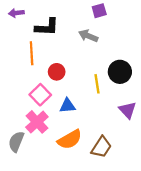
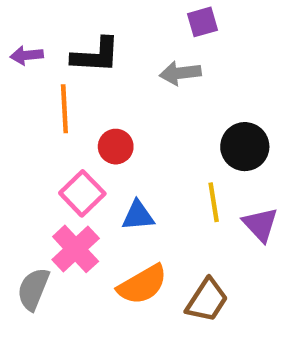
purple arrow: (16, 13) -> (27, 55), moved
gray arrow: (88, 36) -> (180, 73), turned -30
yellow line: (97, 84) -> (214, 202), moved

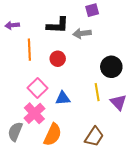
black L-shape: (96, 55) -> (58, 25), moved
red circle: (116, 147) -> (58, 59), moved
orange semicircle: (142, 285) -> (53, 135), moved, turned -35

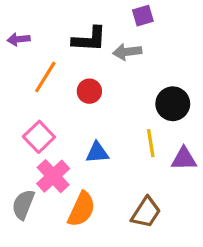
orange line: (29, 50) -> (45, 77), turned 35
pink square: (37, 88) -> (39, 137), moved
purple triangle: (118, 102) -> (184, 159), turned -48

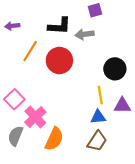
red circle: (89, 91) -> (59, 60), size x1.6
pink square: (39, 137) -> (14, 99), moved
blue triangle: (97, 153) -> (98, 117), moved

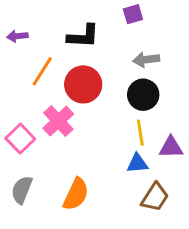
gray arrow: (85, 34) -> (146, 60), moved
black circle: (115, 69) -> (143, 95), moved
pink cross: (35, 117) -> (58, 121), moved
brown trapezoid: (97, 141) -> (155, 197), moved

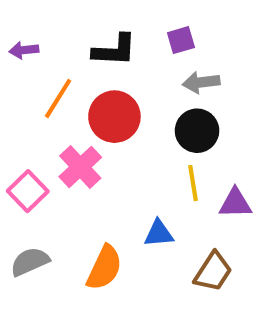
purple square: (133, 14) -> (181, 40), moved
blue triangle: (137, 163) -> (159, 233), moved
gray semicircle: (22, 190) -> (30, 262), turned 44

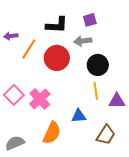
purple arrow: (24, 50) -> (11, 36), moved
gray arrow: (201, 82) -> (83, 41), moved
pink cross: (80, 167) -> (40, 99), moved
gray semicircle: (30, 262) -> (15, 143), moved

